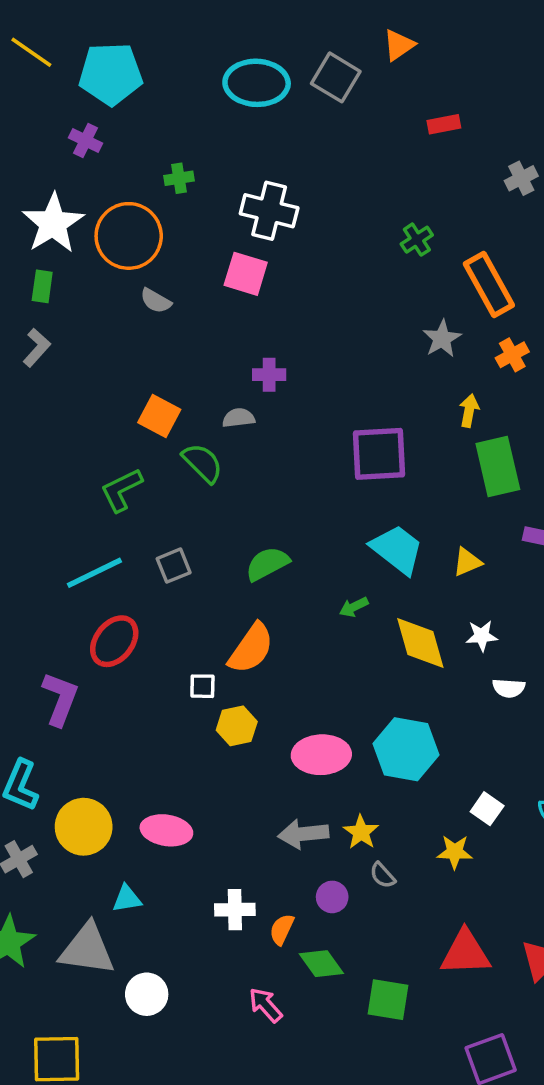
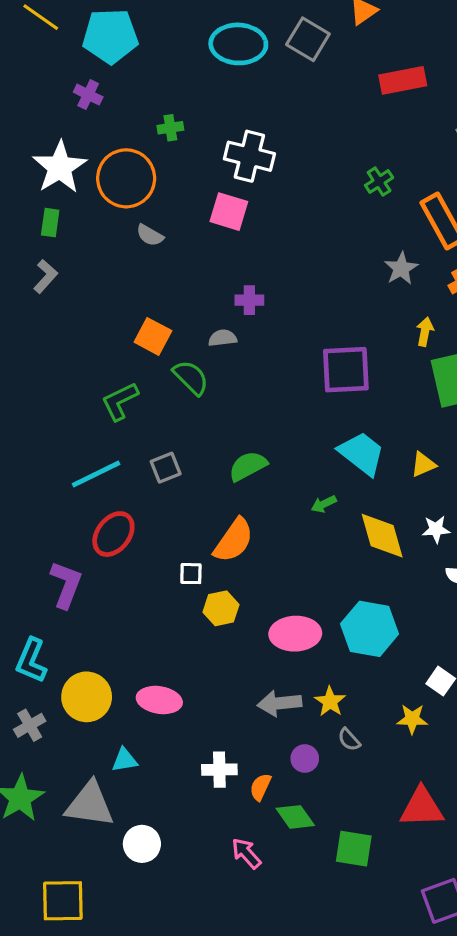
red rectangle: (444, 124) -> (403, 80), size x1.6

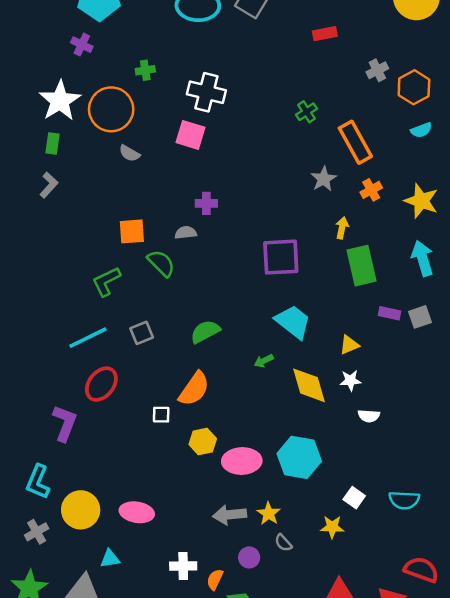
red rectangle: (403, 80) -> (325, 34), size x0.7
orange square: (153, 336) -> (132, 231), turned -32
yellow triangle: (423, 464) -> (349, 345), moved
yellow hexagon: (221, 608) -> (203, 441), moved

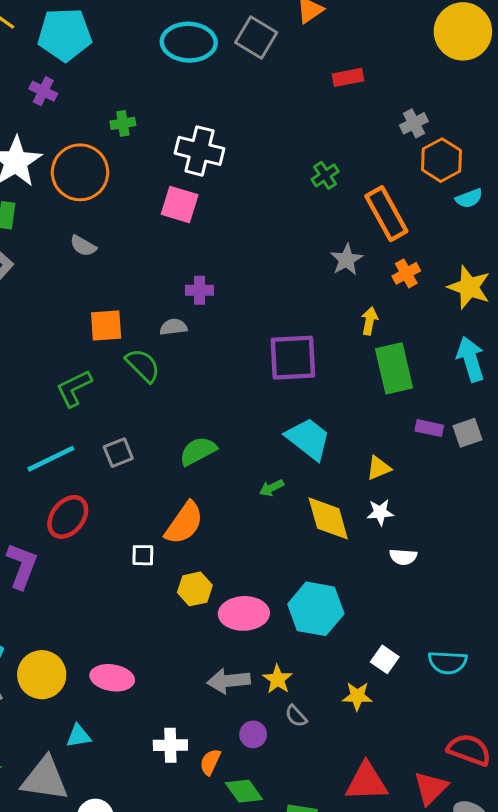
orange hexagon: (414, 87) -> (441, 160), moved
gray semicircle: (129, 153) -> (83, 246), moved

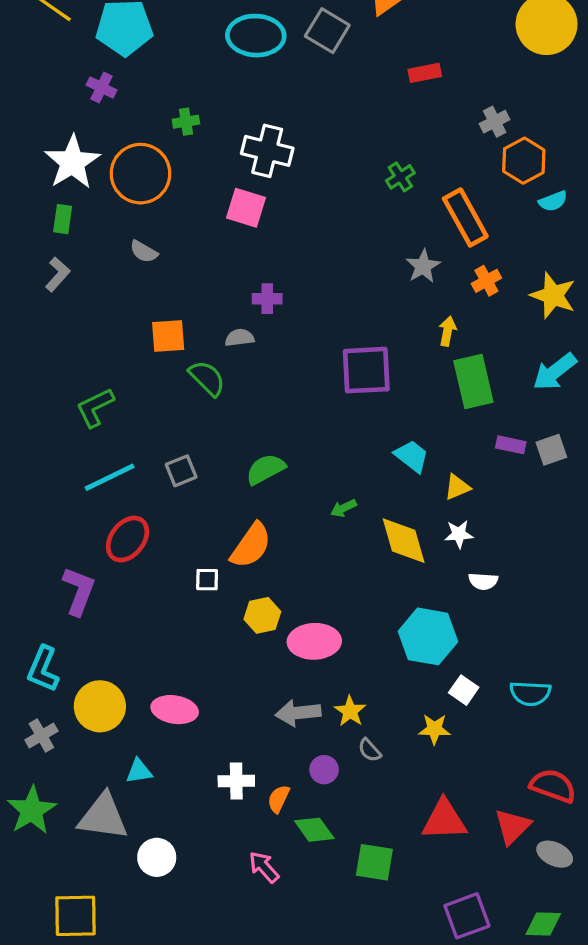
cyan arrow: (471, 359) -> (555, 372), turned -111
green L-shape: (74, 388) -> (95, 407), moved
cyan trapezoid: (308, 439) -> (412, 456), moved, size x0.7
cyan hexagon: (316, 609) -> (428, 636), moved

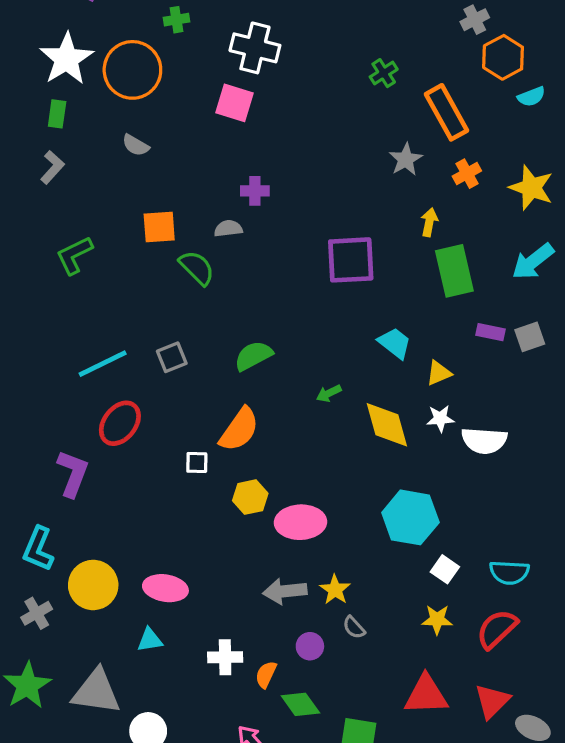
green L-shape: (95, 407) -> (74, 255), moved
white semicircle: (483, 581) -> (484, 441), moved, size x1.6
yellow star: (434, 729) -> (437, 620), moved
cyan triangle: (139, 771) -> (150, 640), moved
red semicircle: (553, 786) -> (497, 629), moved, turned -63

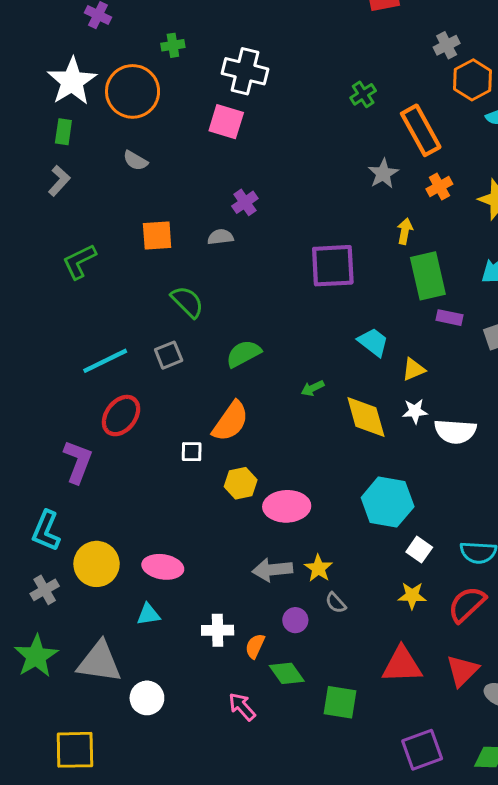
purple cross: (255, 191) -> (245, 202), turned -35
green semicircle: (197, 268) -> (187, 302), moved
purple rectangle: (490, 332) -> (450, 318), moved

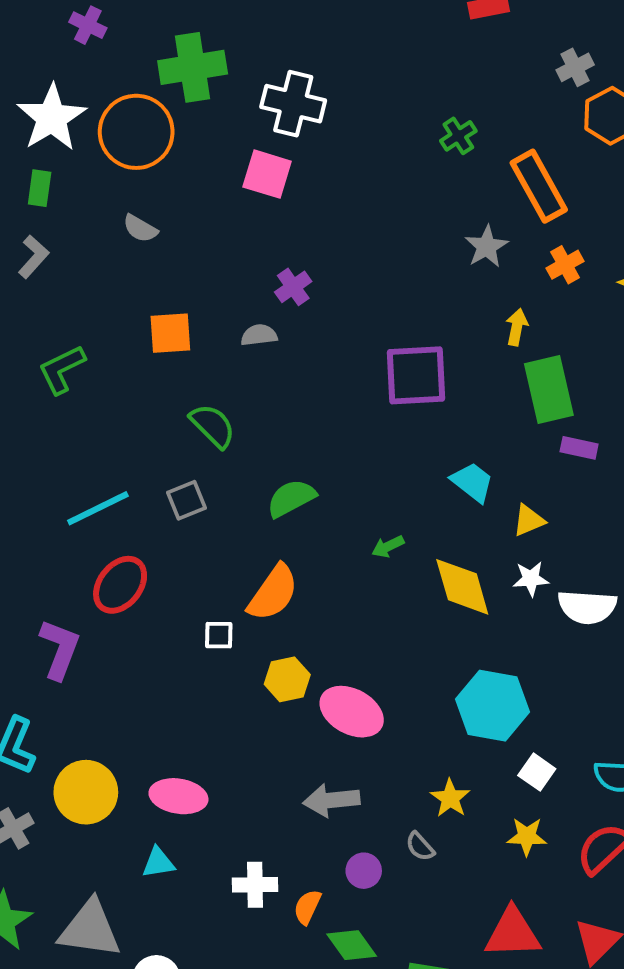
green cross: (173, 45) -> (193, 67), size x2.0
pink ellipse: (287, 506) -> (352, 712), turned 30
yellow star: (318, 568) -> (450, 798), moved

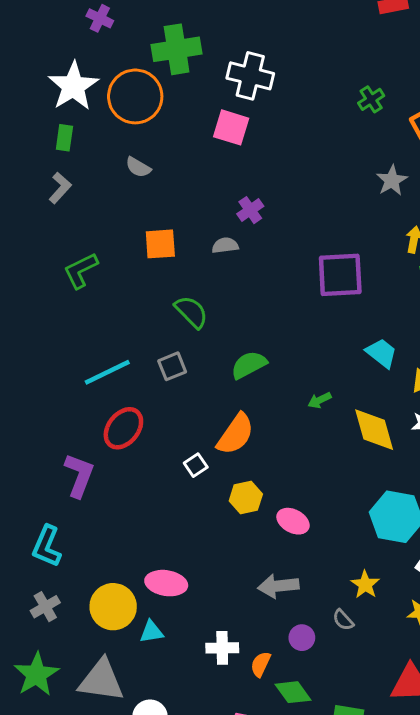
white square: (219, 635) -> (196, 465), turned -35
pink ellipse: (352, 712) -> (293, 521), size x0.7
yellow circle: (86, 792) -> (113, 607), moved

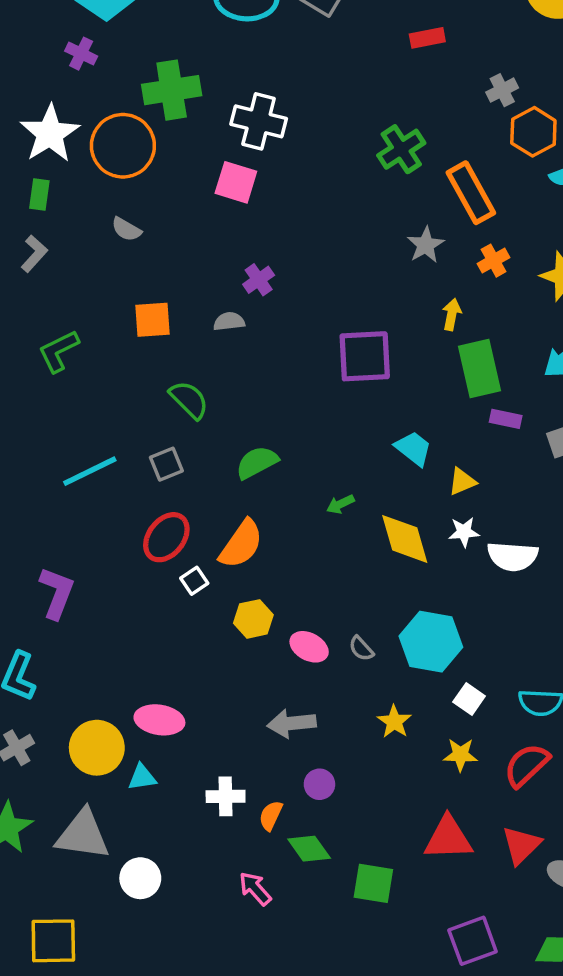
green cross: (371, 99) -> (401, 149), size x1.5
red ellipse: (123, 428) -> (166, 537), moved
gray semicircle: (343, 620) -> (361, 649), moved

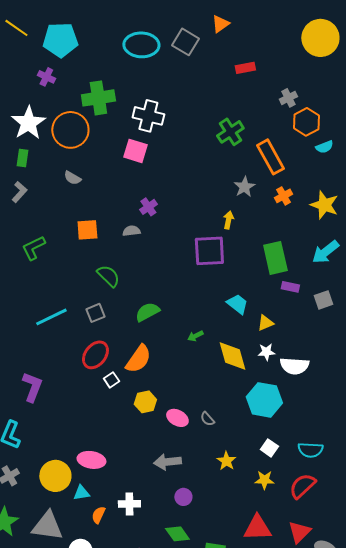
yellow arrow: (452, 315) -> (228, 220), moved
cyan hexagon: (431, 642) -> (264, 400), moved
orange semicircle: (271, 816) -> (98, 515), moved

